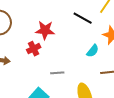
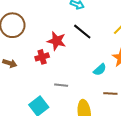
black line: (83, 18) -> (82, 32), moved

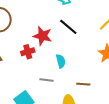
cyan semicircle: (100, 70) -> (61, 61), moved, turned -64
brown line: (110, 93) -> (83, 84), moved

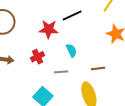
black line: (68, 27) -> (72, 15), turned -54
red cross: (28, 52) -> (38, 57), moved

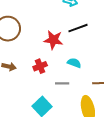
cyan semicircle: (71, 50) -> (74, 63), turned -48

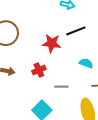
cyan semicircle: (74, 63) -> (86, 63), moved

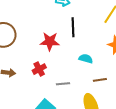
black line: (76, 31) -> (73, 27), turned -66

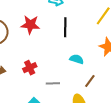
red star: (50, 41) -> (30, 25), moved
brown line: (100, 80) -> (90, 81), turned -48

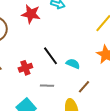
red star: (30, 25) -> (31, 14), moved
black line: (65, 27) -> (51, 56), moved, turned -42

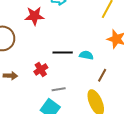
black line: (51, 56) -> (63, 52), turned -42
gray line: (47, 86) -> (59, 89), moved

